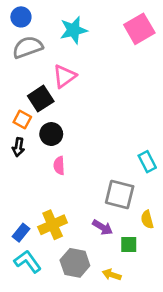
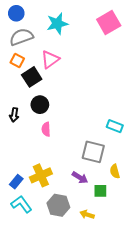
orange square: (22, 120) -> (17, 61), moved
cyan rectangle: (147, 162) -> (115, 126), turned -42

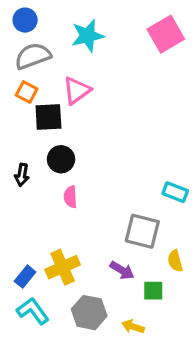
black square: (32, 77) -> (48, 117), turned 30

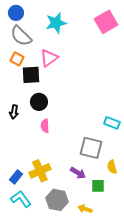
gray semicircle: (33, 56) -> (21, 36), turned -115

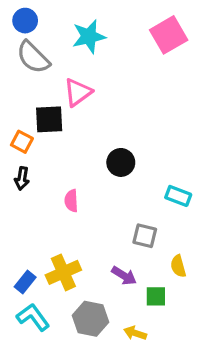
orange square: (17, 59) -> (22, 142), moved
black circle: (39, 102) -> (121, 162), moved
gray square: (91, 148) -> (145, 236), size x0.7

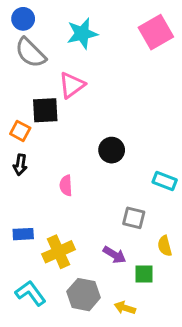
blue rectangle: (25, 282) -> (23, 234), moved, turned 48

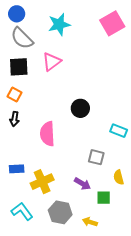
black square: (45, 110) -> (19, 67), moved
pink semicircle: (66, 185) -> (47, 134), size x1.6

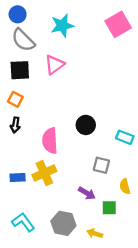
black circle: (80, 108) -> (86, 125), moved
yellow cross: (42, 182) -> (44, 173), moved

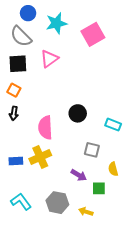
blue circle: (18, 14) -> (28, 13), moved
pink square: (118, 24) -> (93, 34), moved

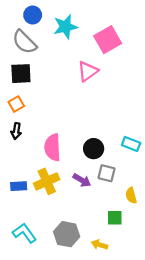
pink triangle: (49, 59) -> (88, 71), moved
orange square: (14, 90) -> (16, 104), turned 32
black circle: (78, 113) -> (94, 149), moved
purple arrow: (79, 175) -> (82, 180), moved

